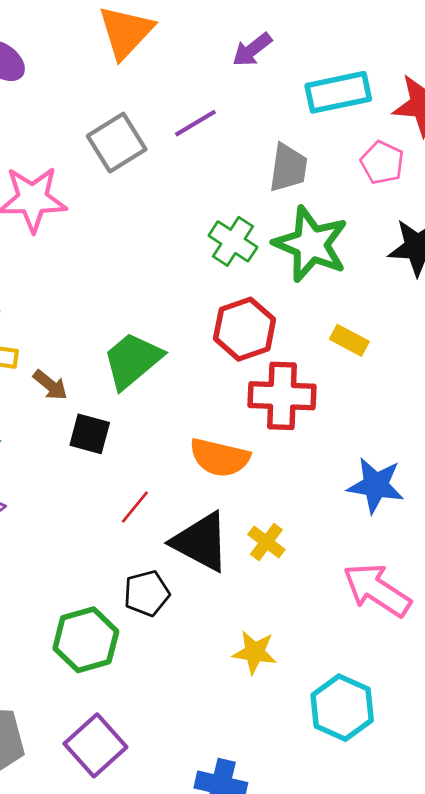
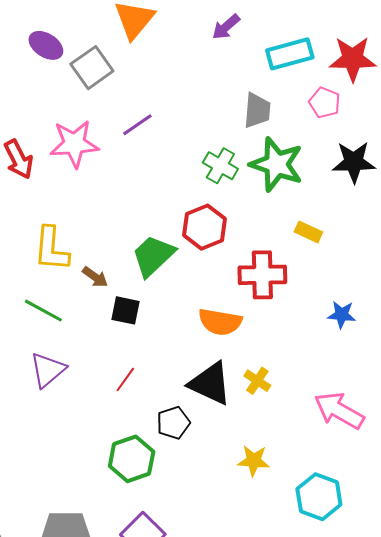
purple line: (195, 123) -> (137, 125), moved
gray square: (117, 143) -> (92, 68), moved
red hexagon: (245, 329) -> (205, 227), moved
blue star: (376, 485) -> (342, 315), moved, size x0.7
red line: (135, 507) -> (125, 380), moved

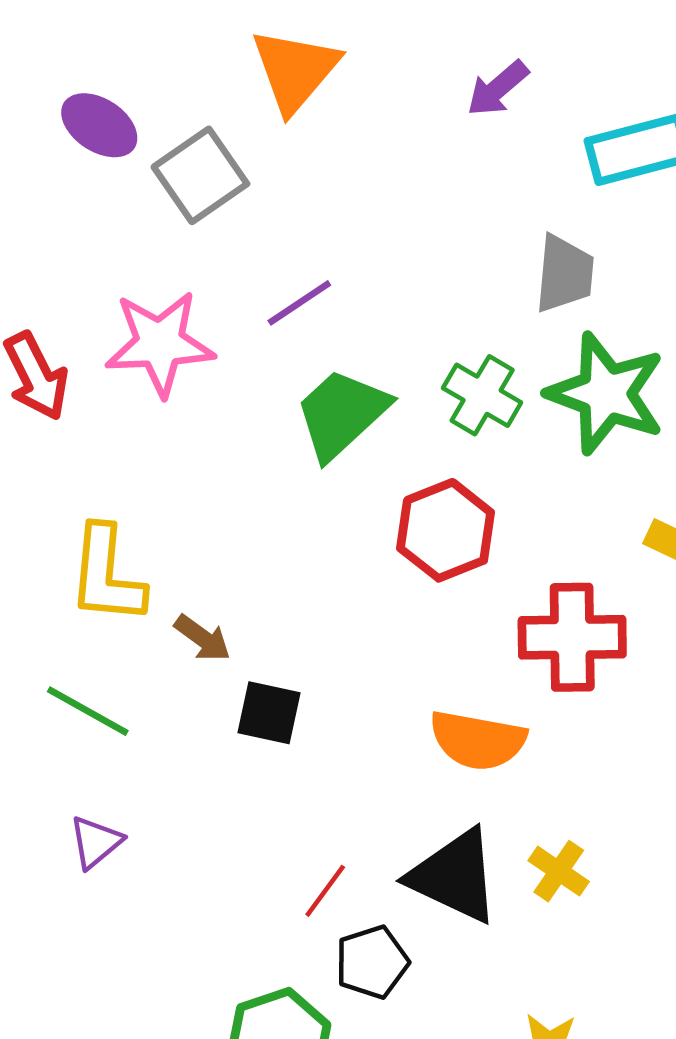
green trapezoid: (153, 256) -> (342, 414), moved
purple triangle: (48, 370) -> (96, 842), size x0.7
red line: (125, 380) -> (325, 891), moved

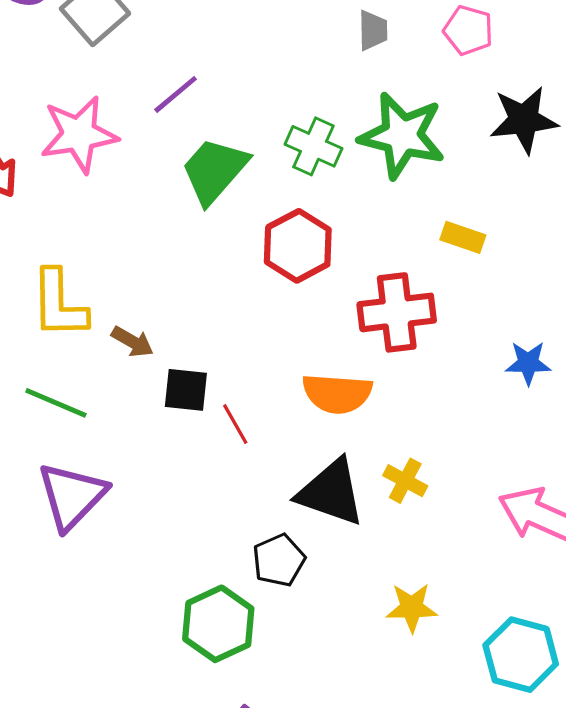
gray trapezoid: (564, 274) -> (373, 30), moved, size x0.7
purple triangle: (96, 842) -> (72, 496), size x1.8
red line: (325, 891) -> (235, 424), moved, turned -60

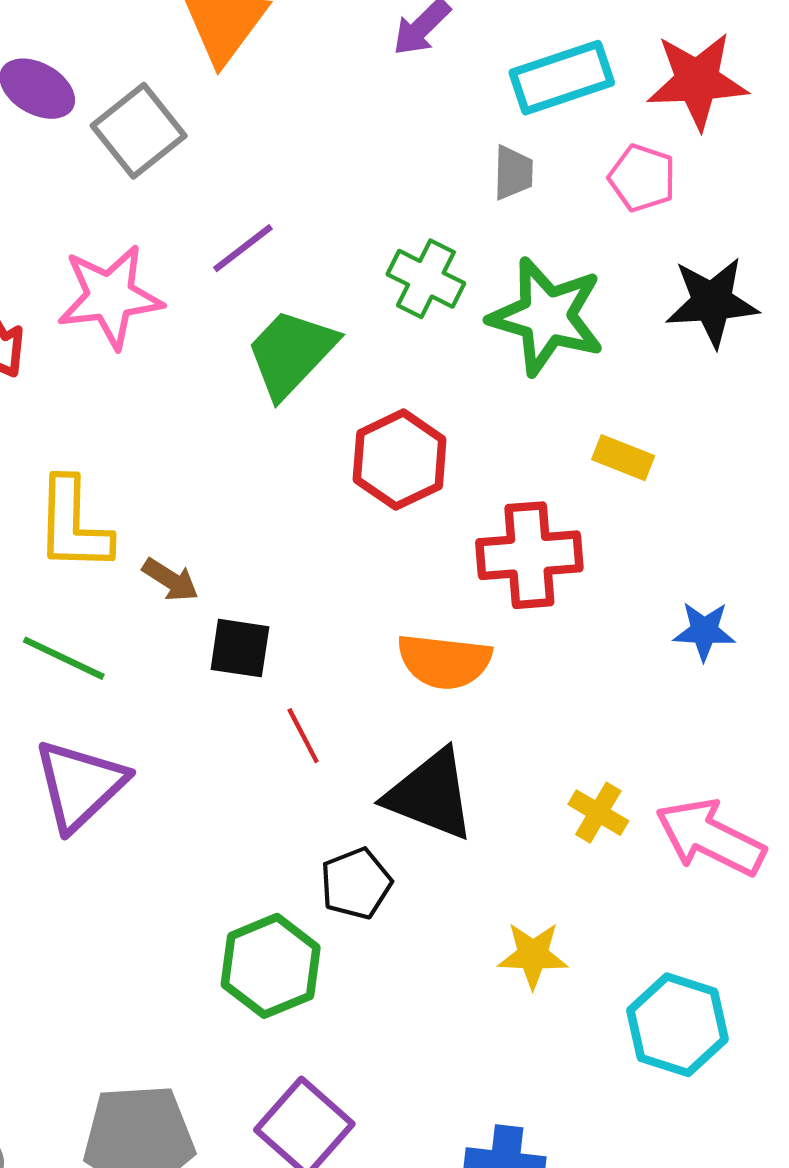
green cross: (313, 146) -> (426, 279), moved
red line: (235, 424) -> (303, 736), moved
yellow cross: (405, 481) -> (598, 813), moved

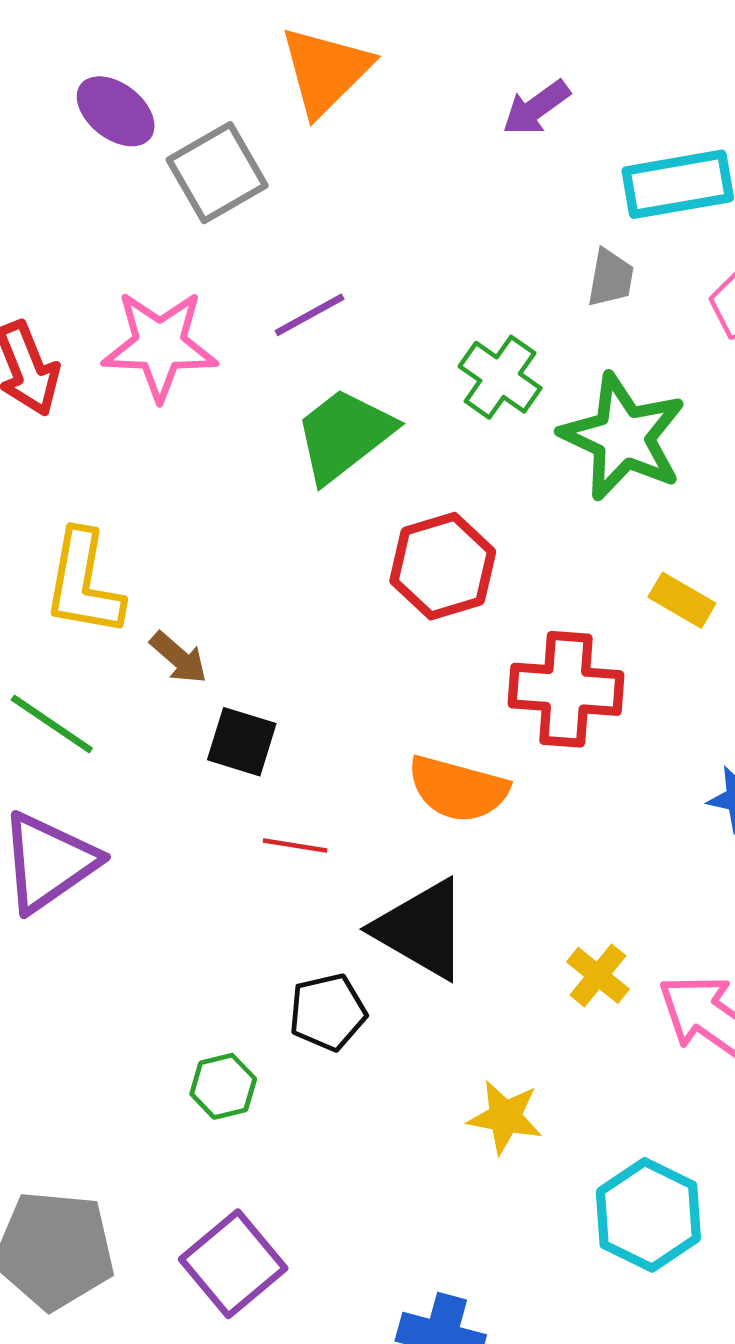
red line: (303, 736) -> (295, 845), turned -62
green hexagon: (271, 966) -> (223, 1086), size x0.6

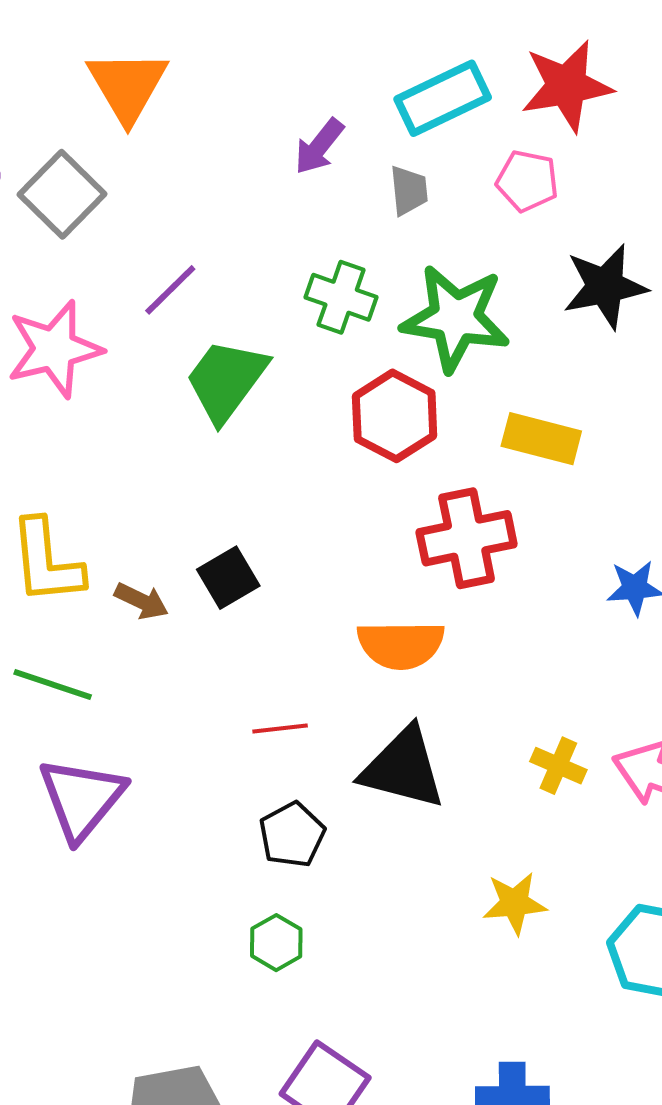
purple arrow: (536, 108) -> (319, 146), moved
red hexagon: (443, 566) -> (395, 416), moved
yellow rectangle: (682, 600) -> (541, 439), size x1.4
black square: (242, 742) -> (228, 578), moved, turned -32
black pentagon: (328, 1012) -> (292, 835), moved

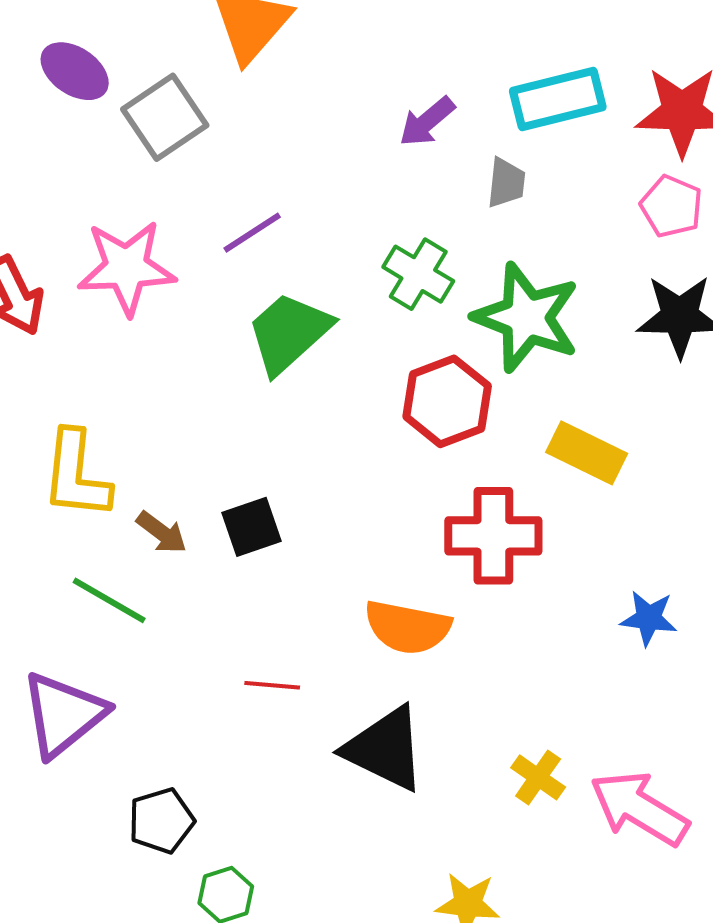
pink pentagon: (527, 181) -> (671, 206), moved
green line: (53, 685) -> (109, 600), moved
black pentagon: (292, 835) -> (161, 821), moved

